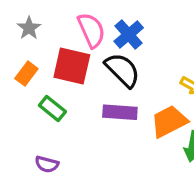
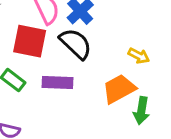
purple rectangle: (120, 112) -> (58, 83), moved

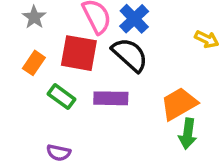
yellow arrow: (139, 56) -> (207, 39), moved
green arrow: (141, 111) -> (188, 134), moved

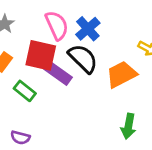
purple rectangle: (111, 98) -> (58, 73), moved, turned 32
orange trapezoid: (179, 104) -> (121, 74), moved

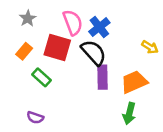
purple rectangle: (58, 73) -> (103, 77), moved, turned 50
orange trapezoid: (121, 74) -> (134, 82), moved

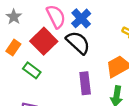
red square: (57, 48) -> (44, 41), turned 35
purple rectangle: (103, 77) -> (85, 83), moved

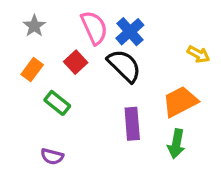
red square: (44, 41) -> (76, 62), size x0.6

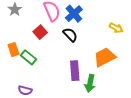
black semicircle: (124, 66) -> (70, 35), size x0.7
orange rectangle: (32, 70) -> (13, 50), moved, turned -56
green arrow: (176, 144) -> (90, 83), moved

